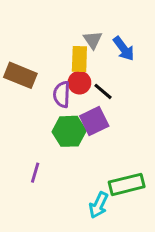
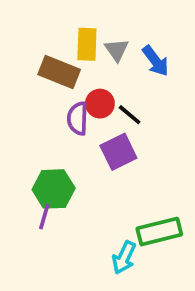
yellow rectangle: (79, 59) -> (87, 44), moved
brown rectangle: (20, 75) -> (59, 72), moved
green hexagon: (69, 131) -> (54, 189), moved

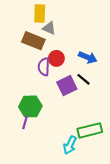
yellow rectangle: (87, 44) -> (40, 14), moved
gray triangle: (117, 50) -> (49, 28), moved, turned -32
blue arrow: (156, 61) -> (88, 57), moved, turned -30
black line: (130, 115) -> (83, 79), moved

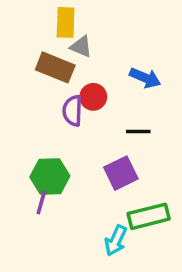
blue arrow: (88, 57) -> (145, 78), moved
black line: (83, 79) -> (138, 131), turned -40
purple square: (67, 86) -> (121, 173), moved

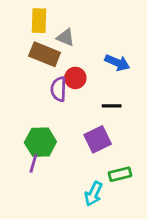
yellow rectangle: (66, 22) -> (39, 21), moved
green rectangle: (149, 216) -> (120, 174), size x0.7

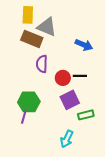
gray triangle: (66, 37) -> (47, 27), size x1.5
red circle: (75, 78) -> (63, 78), moved
green rectangle: (120, 174) -> (86, 115), moved

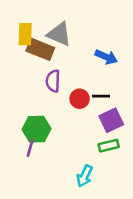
yellow rectangle: (28, 15) -> (25, 34), moved
purple square: (70, 100) -> (111, 120), moved

